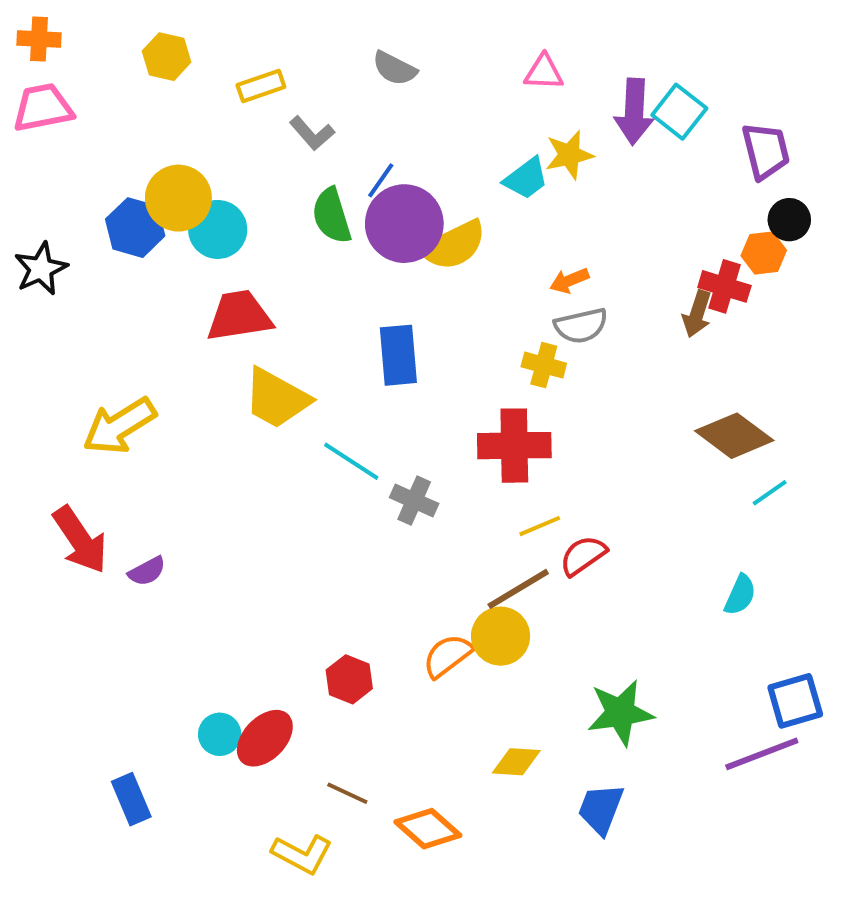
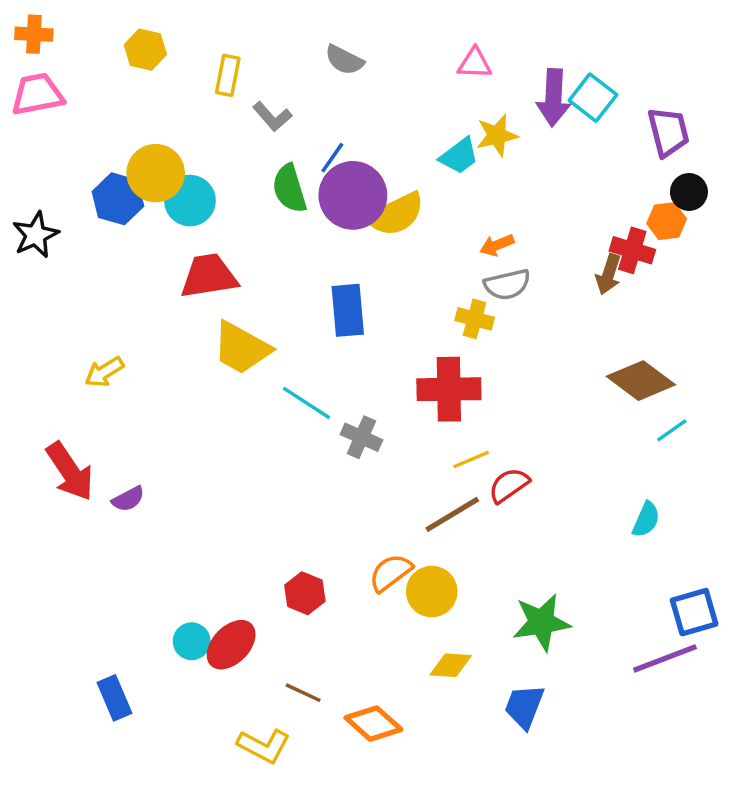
yellow rectangle: (261, 86) -> (228, 75), turned -60
yellow arrow: (119, 426) -> (104, 372), size x0.6
yellow circle: (501, 636) -> (432, 592), moved

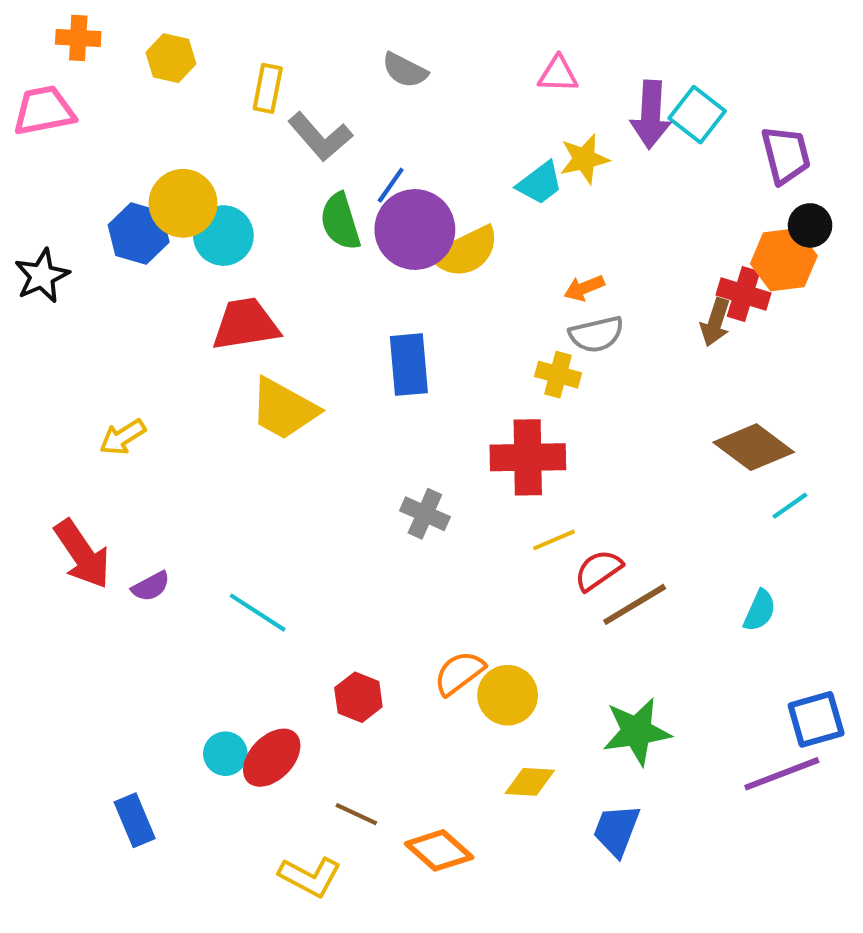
orange cross: (34, 34) -> (78, 38), moved
gray L-shape: (272, 117) -> (320, 137), size x1.4
orange hexagon: (667, 221) -> (784, 260), size x1.4
cyan line: (307, 403) -> (258, 613), moved
brown line: (452, 514) -> (635, 604), moved

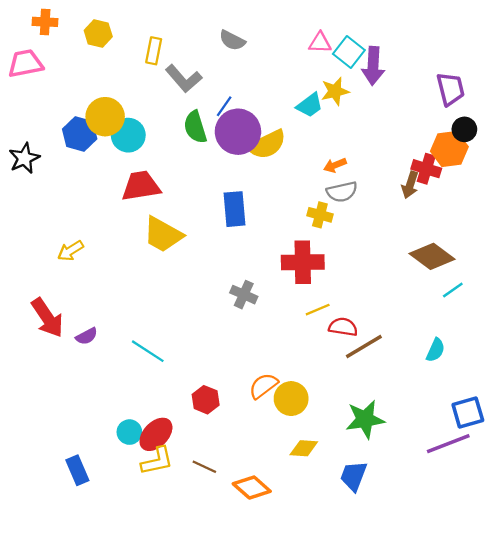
cyan square: (697, 115) -> (349, 52), moved
red semicircle: (598, 570) -> (343, 327), turned 44
yellow L-shape: (310, 877) -> (157, 461), moved, turned -40

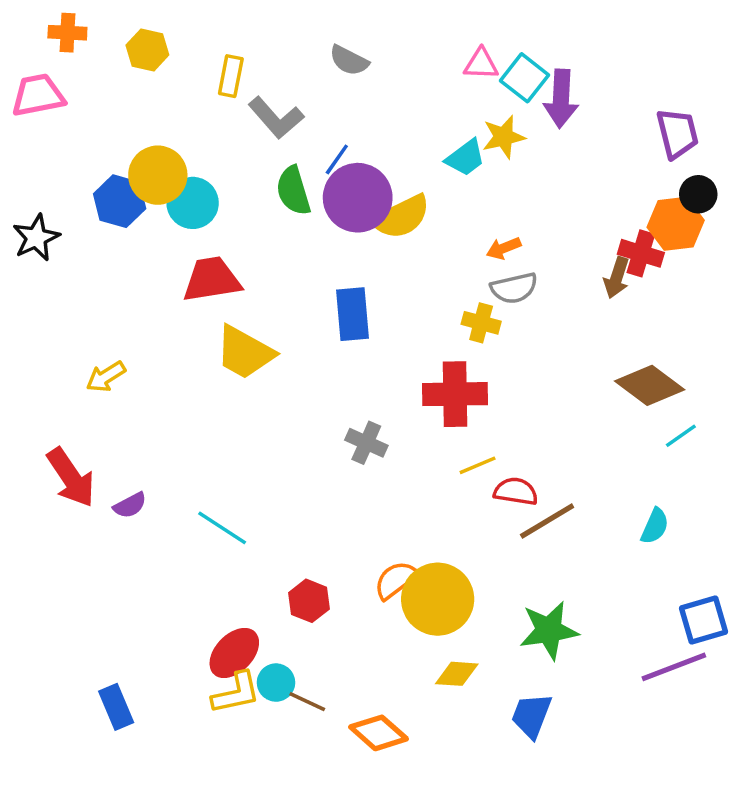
yellow circle: (291, 399) -> (438, 599), size x1.4
cyan circle: (129, 432) -> (276, 683), moved

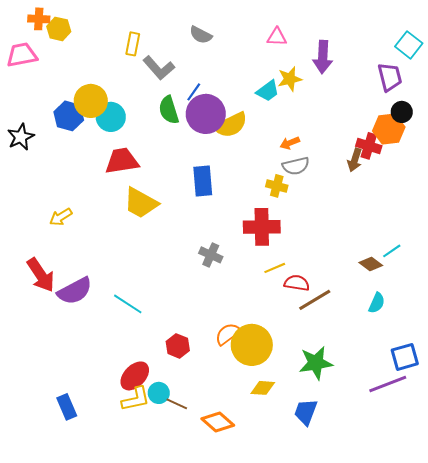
yellow hexagon: (147, 50) -> (59, 29), moved
cyan square: (524, 78) -> (409, 45), moved
brown diamond: (650, 385) -> (371, 264), moved, size x0.6
purple semicircle: (130, 505) -> (75, 291), size x1.8

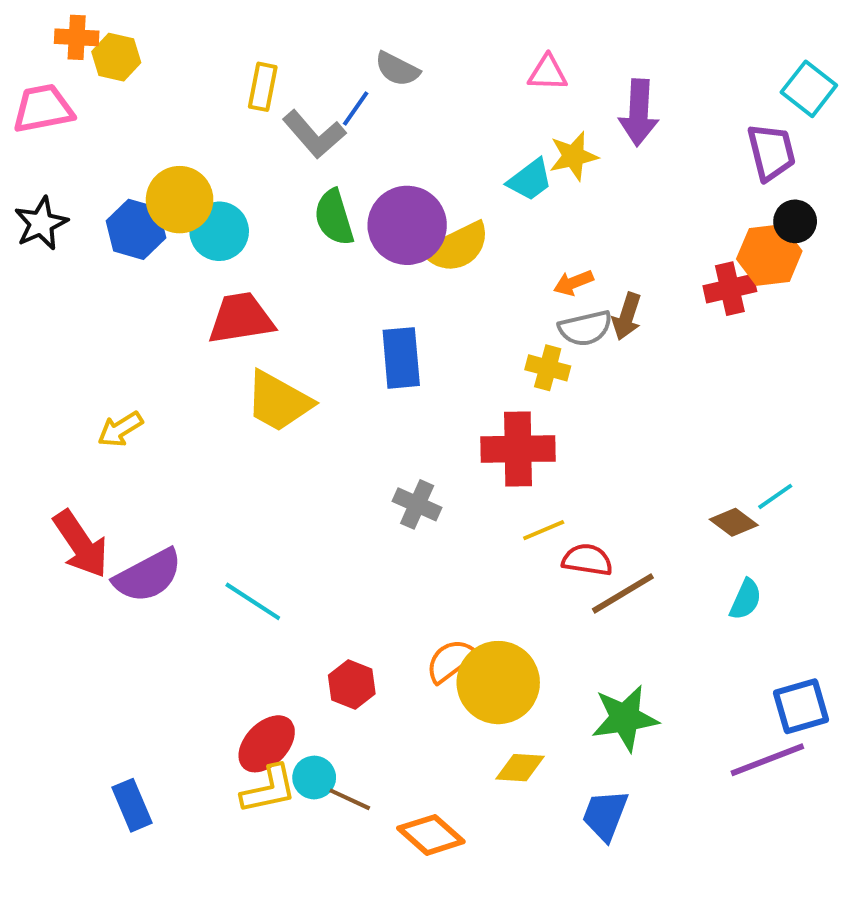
blue line: (194, 92) -> (356, 109), moved
black star: (21, 137) -> (41, 223), moved
red cross: (369, 146) -> (730, 289), turned -30
brown arrow: (355, 160) -> (627, 316), moved

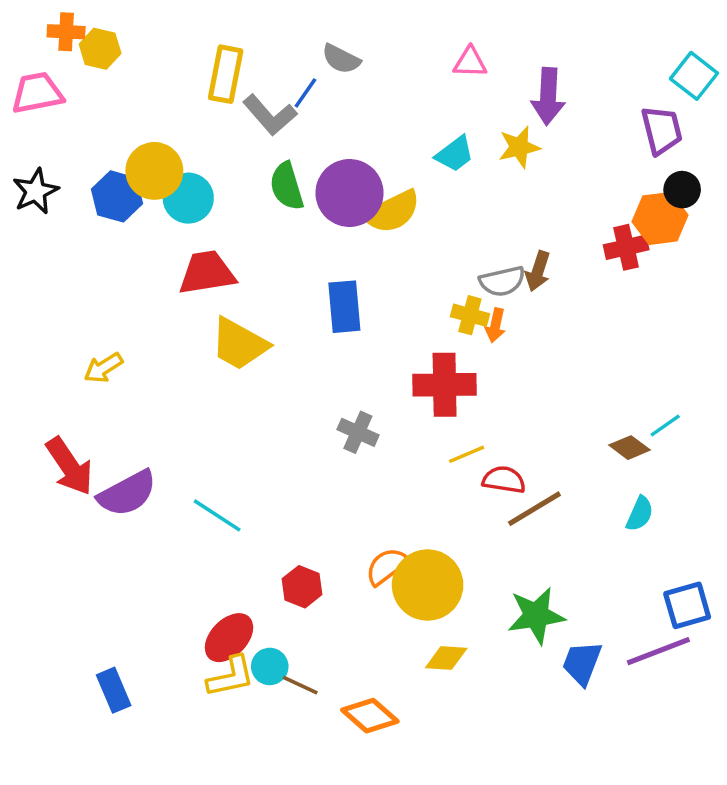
yellow rectangle: (263, 87) -> (226, 74), size x1.4
yellow star: (573, 156) -> (519, 147), moved
orange arrow: (573, 283) -> (495, 325), moved, turned -56
blue trapezoid: (605, 815) -> (582, 663), moved

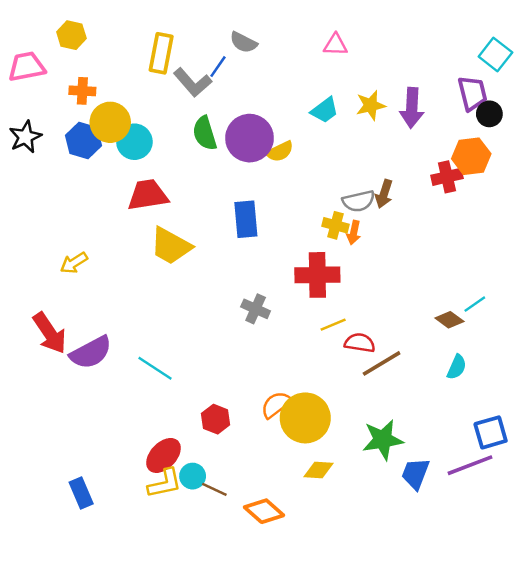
orange cross: (66, 32) -> (82, 91), moved
purple arrow: (548, 96) -> (412, 108), moved
black circle: (682, 190) -> (489, 114), moved
yellow semicircle: (392, 212) -> (280, 151), size x0.7

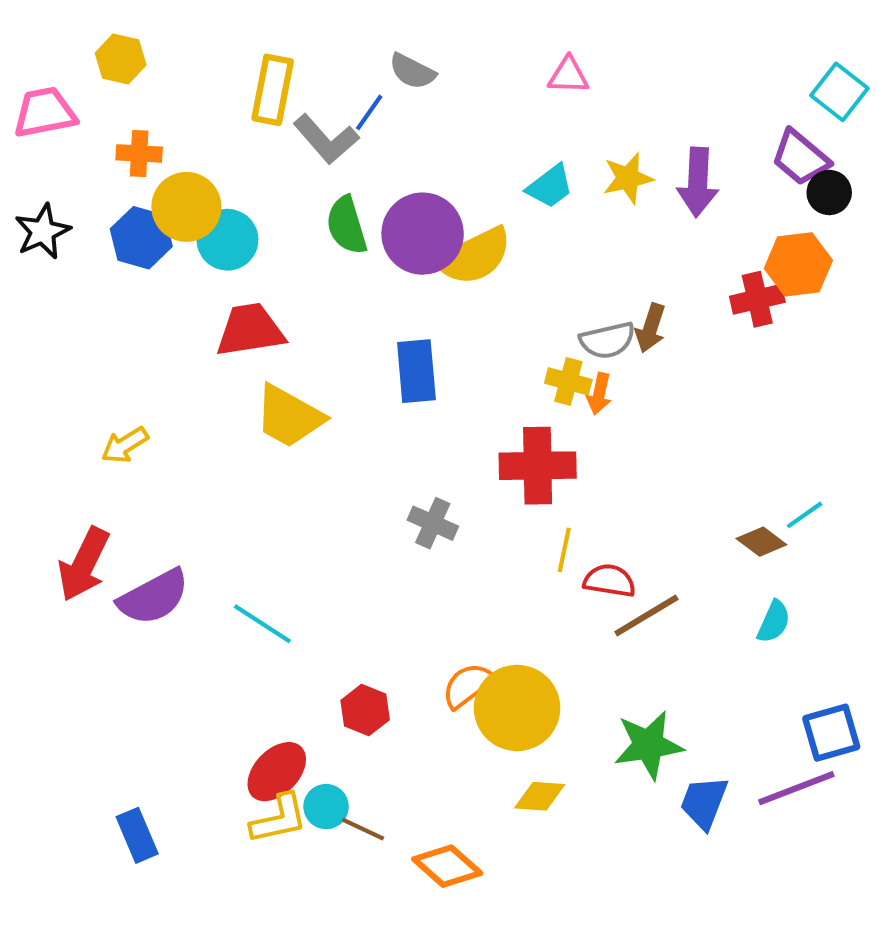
purple trapezoid: (472, 93) -> (800, 158), turned 144
yellow semicircle: (280, 151) -> (474, 256), size x1.6
yellow line: (333, 325) -> (564, 550), turned -55
red arrow: (50, 333) -> (84, 564), turned 60

